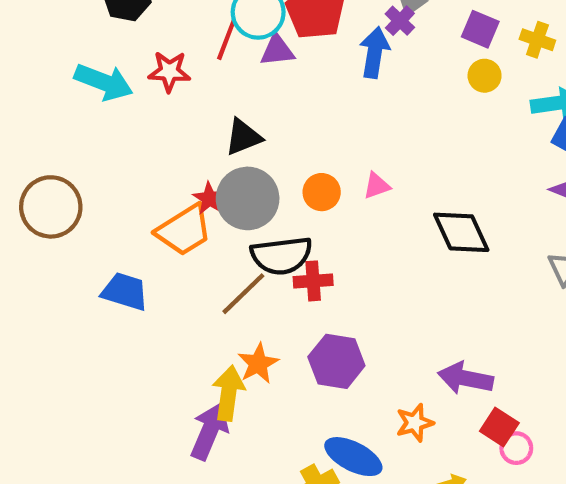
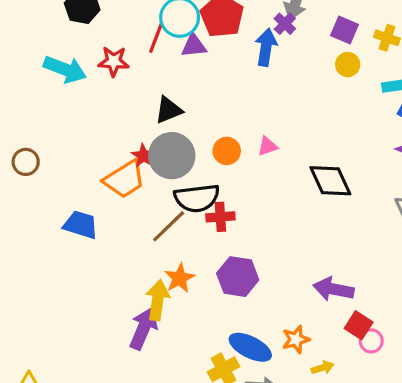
brown circle: (51, 207) -> (26, 162), size x0.6
orange star: (415, 423) -> (296, 339), moved

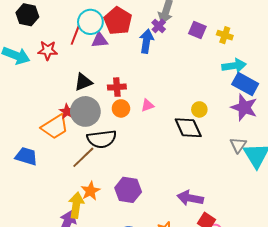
yellow circle: (348, 65) -> (199, 109), moved
red cross: (220, 217) -> (117, 87), moved

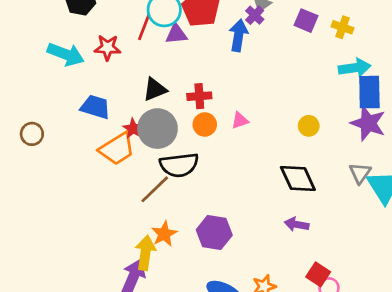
blue rectangle: (245, 84) -> (369, 92), turned 60
black diamond: (188, 128) -> (298, 178), moved
blue trapezoid: (26, 156) -> (95, 107), moved
purple arrow: (190, 198) -> (297, 224), moved, size x0.7

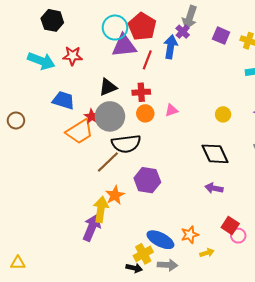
red line: (144, 27) -> (147, 60), moved
purple triangle: (176, 34) -> (124, 46), size x1.5
purple hexagon: (214, 233) -> (147, 180), moved

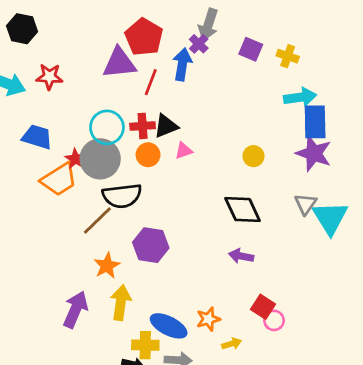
cyan circle: (115, 28) -> (107, 127), moved
black triangle: (108, 87) -> (166, 126), moved
yellow arrow: (101, 209) -> (121, 303), moved
yellow cross: (143, 254) -> (145, 345), turned 30

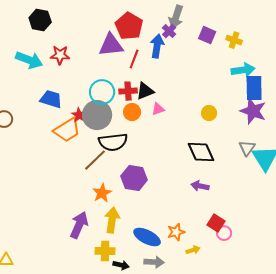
yellow cross: (145, 345) -> (105, 251), moved

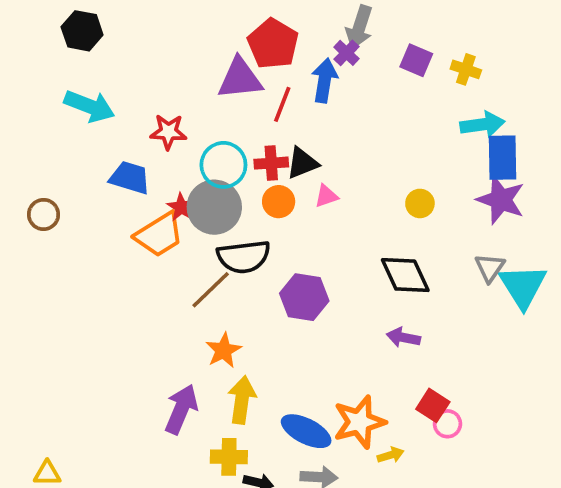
black hexagon: (40, 20) -> (82, 31), moved
red star: (60, 55) -> (168, 132), moved
purple hexagon: (134, 178) -> (304, 297), moved
orange star: (176, 232) -> (359, 422), size x1.6

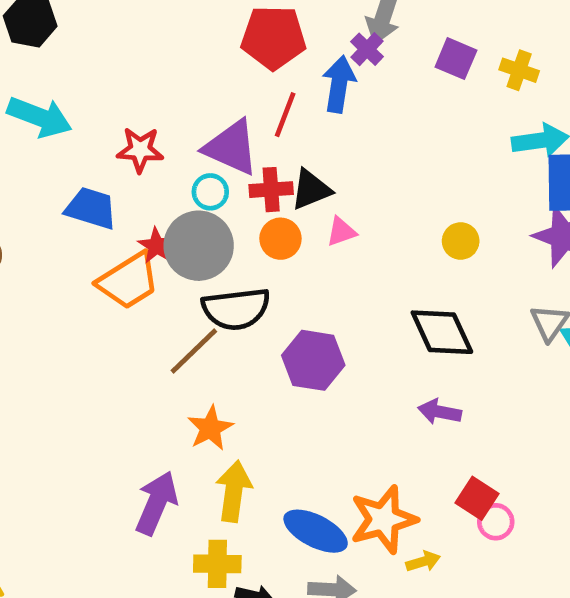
red pentagon: (273, 44) -> (273, 37), turned -30
purple triangle: (240, 79) -> (231, 147), moved, turned 30
cyan circle: (223, 165) -> (210, 192), size x0.6

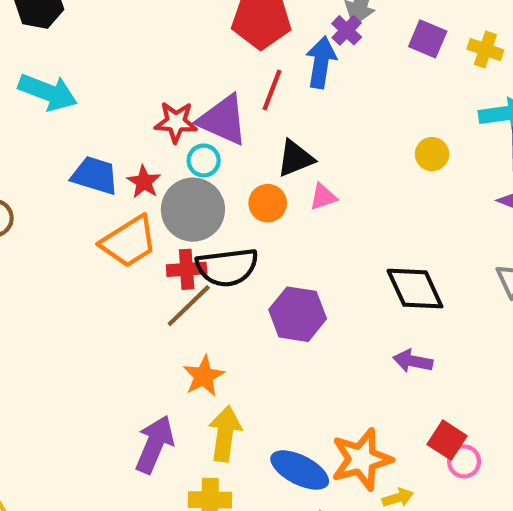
red star: (140, 150) -> (176, 122), moved
red cross: (271, 190) -> (187, 269), moved
yellow circle: (461, 241) -> (432, 154), moved
red star: (156, 246) -> (144, 182), moved

